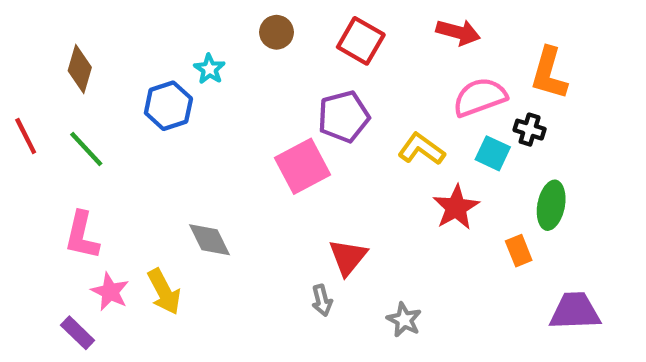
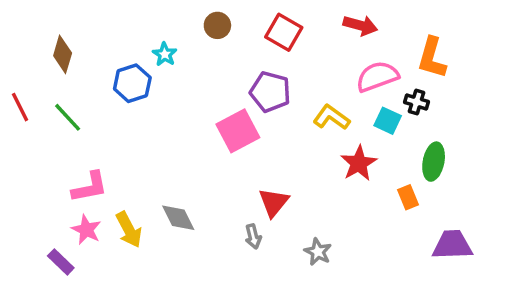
purple pentagon: (344, 117) -> (270, 92), turned 30
pink L-shape: (82, 235) -> (90, 187), moved, turned -114
gray diamond: (209, 240) -> (178, 218), moved

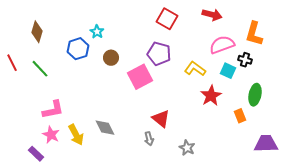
brown circle: (217, 25) -> (111, 58), moved
red triangle: (274, 202) -> (161, 119), turned -30

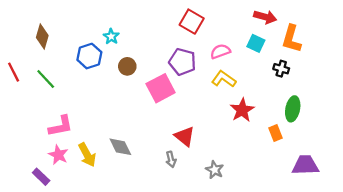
red arrow: (212, 15) -> (265, 17), moved
pink semicircle: (222, 45) -> (220, 51), moved, size x0.7
cyan square: (228, 71) -> (256, 43), moved

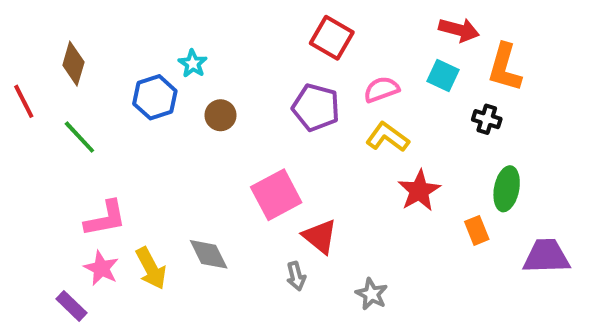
red line: (14, 72) -> (24, 101), moved
pink square: (161, 88) -> (276, 195), moved
purple trapezoid: (305, 165) -> (546, 256), moved

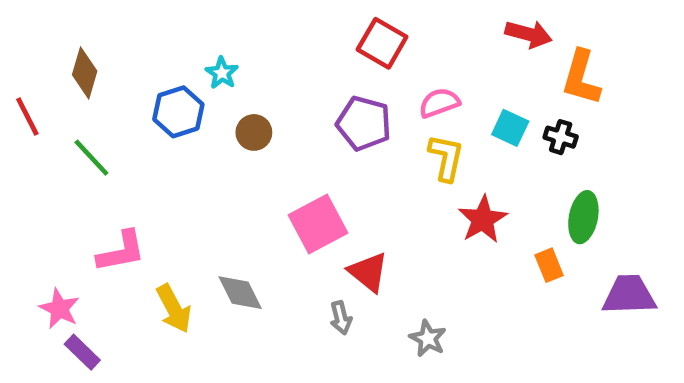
cyan square: (443, 75) -> (510, 128), moved
yellow L-shape: (387, 137) -> (446, 158), turned 66
pink star: (101, 268) -> (59, 309), moved

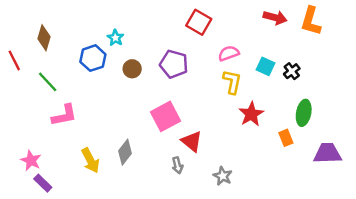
orange L-shape: (581, 78) -> (311, 21), moved
purple pentagon: (364, 123) -> (174, 64), moved
black cross: (561, 137) -> (292, 71), turned 35
pink L-shape: (121, 251) -> (64, 115), moved
gray diamond: (240, 293) -> (125, 152), turned 65

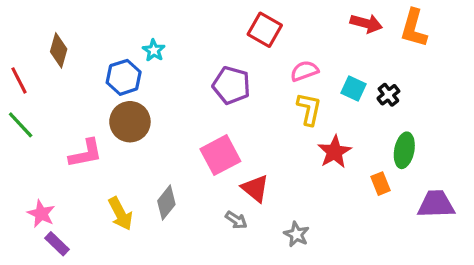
brown circle: (132, 69) -> (130, 122), moved, size x1.6
green line: (48, 82) -> (21, 125), moved
gray arrow: (177, 165) -> (236, 220), turned -42

